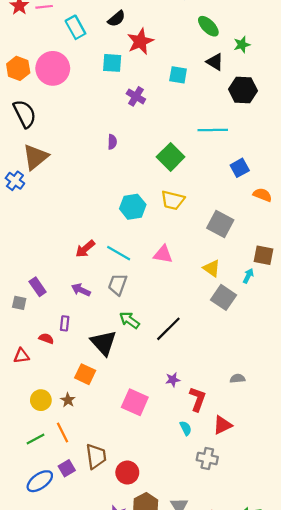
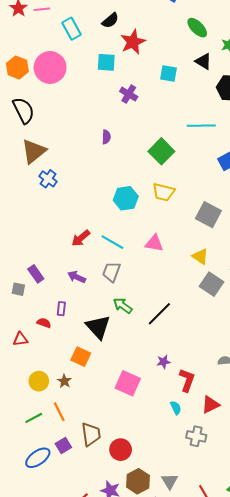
blue cross: (15, 181) -> (48, 179), moved

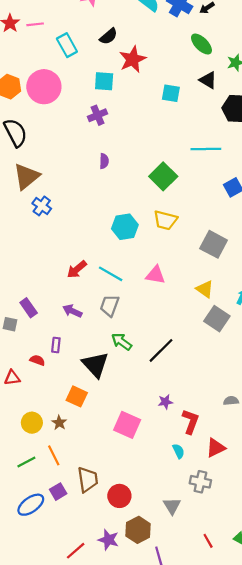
purple cross: (129, 94) -> (98, 115), moved, turned 36
gray triangle: (170, 481) -> (172, 506), moved

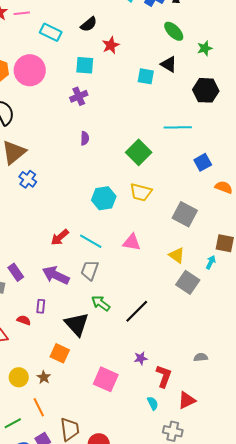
cyan rectangle: (67, 45) -> (51, 32), turned -35
red star: (133, 59) -> (111, 45), size x0.7
black triangle: (208, 80) -> (169, 64), moved
purple arrow: (72, 311) -> (56, 275), size x1.5
green line: (26, 462) -> (13, 423), moved

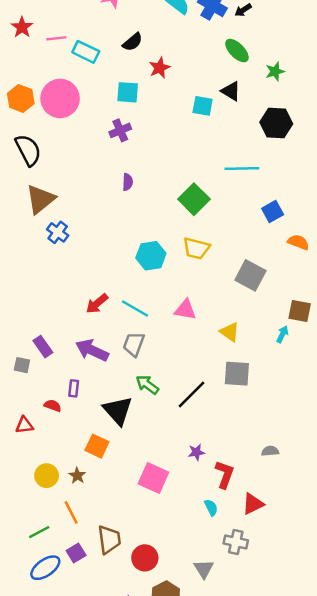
pink line: (22, 13) -> (56, 38), moved
yellow triangle: (177, 255) -> (230, 332), moved
gray square: (188, 282) -> (237, 374), moved, turned -30

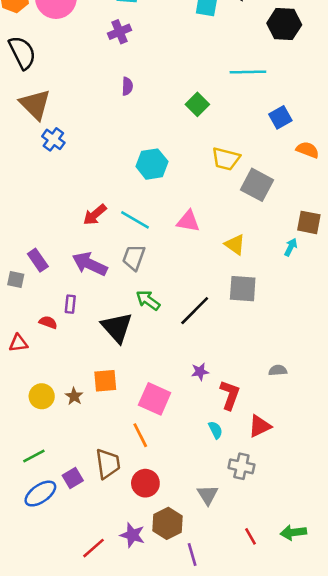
brown triangle: (40, 199) -> (35, 104), turned -36
green square: (194, 199) -> (197, 104), size x0.7
yellow trapezoid: (196, 248) -> (226, 159), moved
orange square: (97, 446) -> (105, 381), moved, turned -30
orange line: (71, 512) -> (140, 435), moved

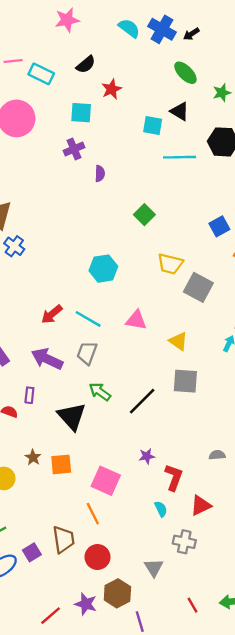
cyan line: (248, 72) -> (180, 157), moved
purple semicircle: (127, 86) -> (100, 174), moved
brown star: (74, 396) -> (33, 457), moved

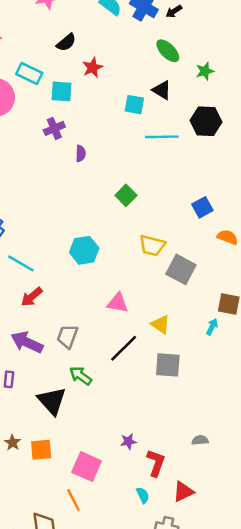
cyan rectangle: (41, 74) -> (29, 73), moved
cyan line: (88, 319) -> (21, 263), moved
black line: (142, 401) -> (124, 348), moved

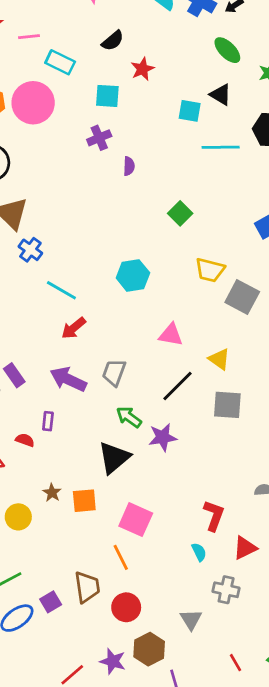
cyan rectangle: (29, 73) -> (60, 62), moved
black triangle: (52, 401) -> (114, 458), moved, turned 32
purple star: (128, 441) -> (163, 437), moved, size x1.5

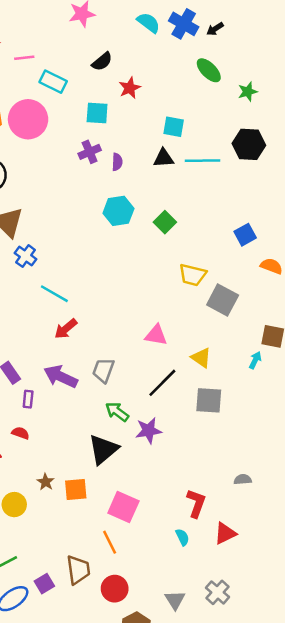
black triangle: (221, 95) -> (164, 158), moved, turned -35
purple semicircle: (129, 166) -> (117, 162), moved
cyan hexagon: (133, 275) -> (118, 211), moved
purple rectangle: (48, 421) -> (28, 399), moved
gray cross: (226, 590) -> (218, 592), moved, turned 30

